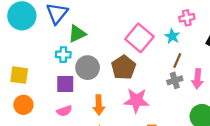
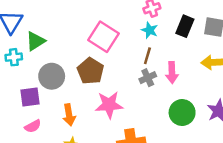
cyan star: (172, 36) -> (150, 30), moved
cyan cross: (63, 55) -> (14, 57), moved

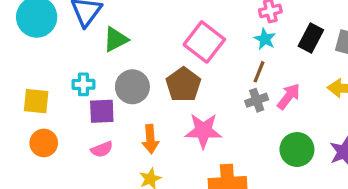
cyan cross: (14, 57) -> (83, 84), moved
pink arrow: (172, 73) -> (289, 96), turned -145

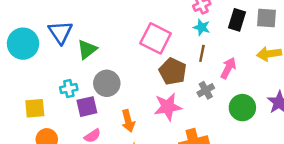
brown pentagon: (183, 85) -> (173, 71), moved
gray cross: (257, 100) -> (206, 90), moved

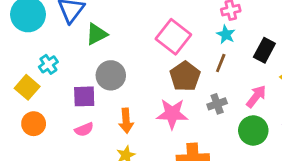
black rectangle: (237, 20) -> (264, 50), moved
pink arrow: (228, 68) -> (256, 96), moved
cyan cross: (69, 89) -> (48, 64), moved, turned -35
yellow square: (35, 108) -> (27, 87), turned 35

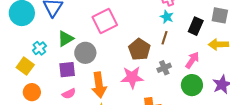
green triangle: (96, 34) -> (66, 39), moved
pink square: (173, 37) -> (105, 21), moved, turned 30
orange arrow: (126, 121) -> (99, 85), size x1.4

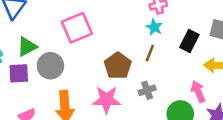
pink arrow: (192, 60) -> (198, 92), moved, turned -60
purple square: (67, 70) -> (19, 73), moved

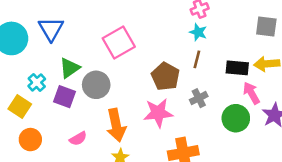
black rectangle: (189, 41) -> (237, 68), moved, turned 75
purple square: (19, 73) -> (64, 97), turned 30

